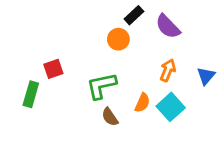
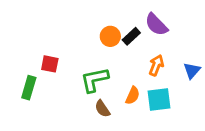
black rectangle: (134, 15) -> (131, 36), moved
red square: (53, 69) -> (50, 64), turned 30
cyan square: (171, 107) -> (159, 99), turned 35

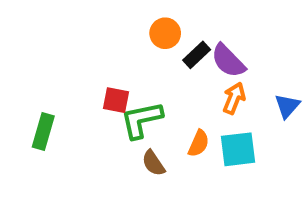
purple semicircle: (156, 25) -> (228, 61), moved
orange circle: (110, 36) -> (165, 33), moved
red square: (50, 64) -> (116, 100), moved

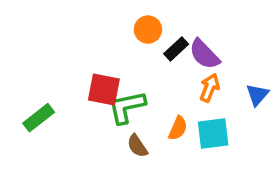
red square: (116, 100) -> (104, 89), size x1.4
green rectangle: (43, 132) -> (39, 118), turned 36

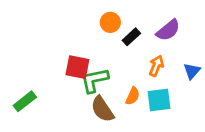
purple semicircle: (204, 54) -> (168, 30), moved, turned -85
green rectangle: (39, 118) -> (25, 101), moved
brown semicircle: (137, 146) -> (102, 109), size x1.5

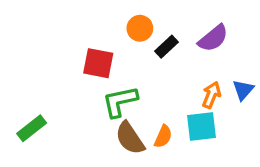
orange arrow: (156, 66) -> (211, 95), moved
red square: (77, 67) -> (98, 63), moved
orange semicircle: (133, 96) -> (163, 137), moved

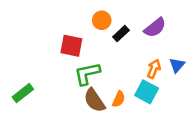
cyan square: (201, 127) -> (147, 92), turned 35

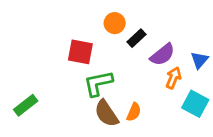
purple semicircle: (155, 28) -> (163, 55), moved
blue triangle: (177, 65) -> (199, 60), moved
cyan square: (147, 92) -> (195, 104), moved

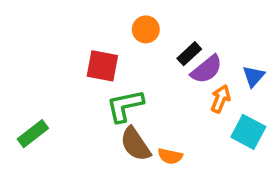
black rectangle: (137, 38) -> (189, 54), moved
orange semicircle: (134, 112) -> (170, 156), moved, turned 78

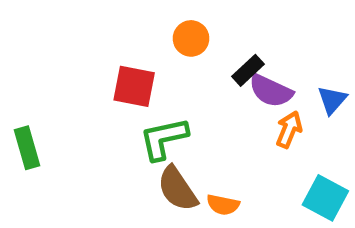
purple semicircle: (207, 69) -> (271, 91), turned 64
cyan square: (248, 132) -> (325, 198), moved
green rectangle: (33, 134) -> (27, 148), moved, turned -68

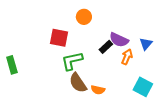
black rectangle: (248, 70) -> (106, 47), moved

